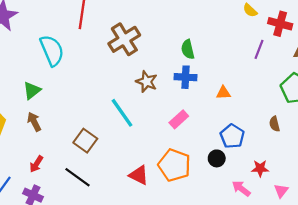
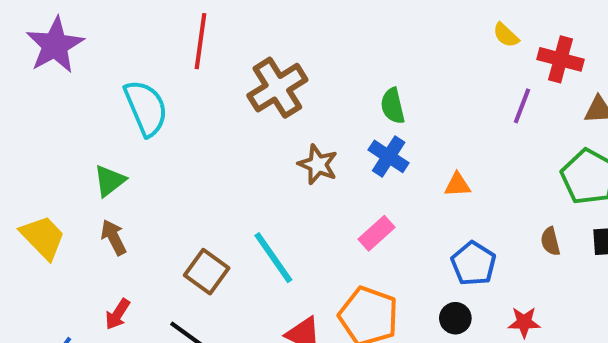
blue cross: (185, 77) -> (389, 156), turned 30
cyan line: (122, 113) -> (273, 258), moved
black circle: (217, 158) -> (455, 318), moved

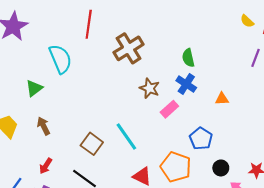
green triangle: (110, 181) -> (34, 88), moved
pink rectangle: (376, 233) -> (169, 109), moved
blue pentagon: (474, 264) -> (201, 139), moved

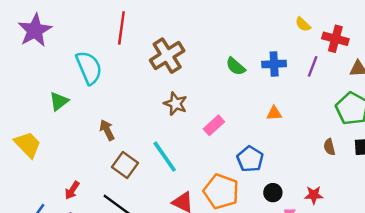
green semicircle: (188, 58) -> (236, 66), turned -36
blue cross: (186, 84) -> (274, 64), moved, turned -36
brown star: (150, 88) -> (176, 104), moved
brown arrow: (44, 126) -> (107, 130), moved

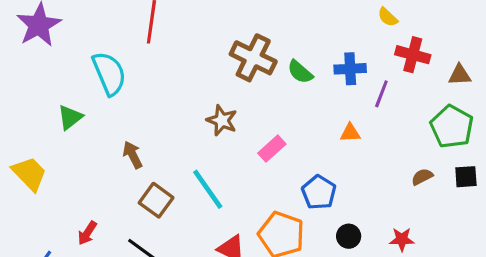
red cross: (335, 39) -> (413, 55), moved
brown cross: (167, 56) -> (253, 58), moved, turned -32
purple line: (313, 66) -> (381, 94), moved
brown semicircle: (329, 147) -> (422, 177), turned 77

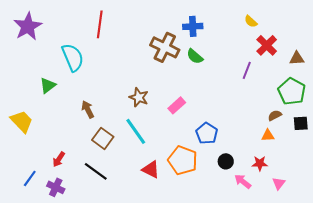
red cross: (413, 55) -> (267, 45), turned 30
blue cross: (350, 69) -> (193, 26), moved
brown star: (222, 120) -> (139, 97), moved
orange triangle: (350, 133) -> (268, 135), moved
brown semicircle: (422, 177) -> (275, 115), moved

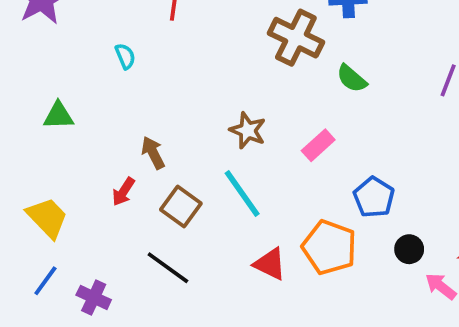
green semicircle: (195, 56) -> (352, 78), moved
cyan semicircle: (73, 57) -> (125, 56), size x0.5
green triangle: (48, 85) -> (58, 116), moved, turned 36
yellow trapezoid: (22, 121) -> (47, 218), moved
red arrow: (59, 159) -> (123, 192), moved

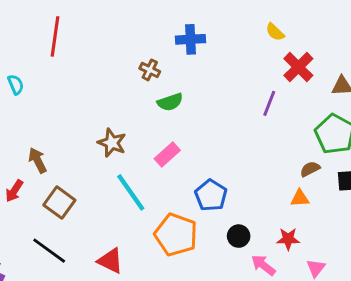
brown cross: (296, 38) -> (150, 70), size x0.5
green semicircle: (352, 78) -> (170, 102), moved, turned -60
cyan line: (242, 194) -> (131, 192), moved
red triangle: (270, 264) -> (110, 261), moved

